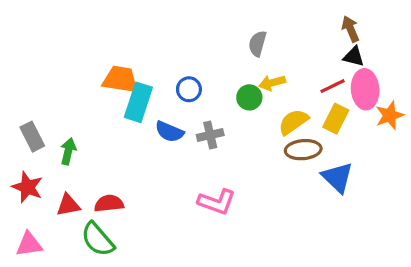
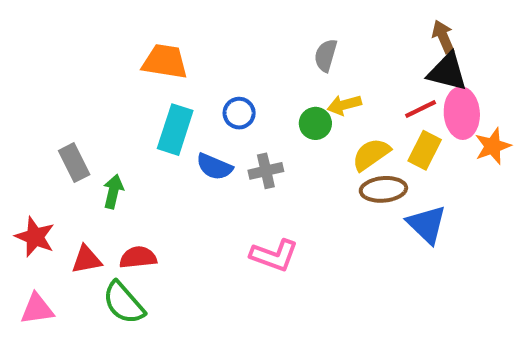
black triangle: (354, 57) -> (447, 72), size x1.5
orange trapezoid: (120, 79) -> (165, 62), moved
gray rectangle: (32, 137) -> (74, 163), moved
green arrow: (68, 151) -> (113, 191), moved

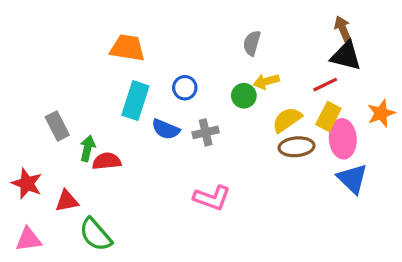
pink ellipse: (462, 113) -> (343, 139), moved
blue triangle: (427, 224) -> (352, 179), moved
red semicircle: (138, 257) -> (107, 161), moved

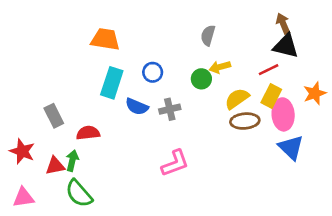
gray rectangle: (57, 126) -> (54, 116), moved
green arrow: (87, 148) -> (72, 161), moved
pink L-shape: (212, 198) -> (175, 163), turned -40

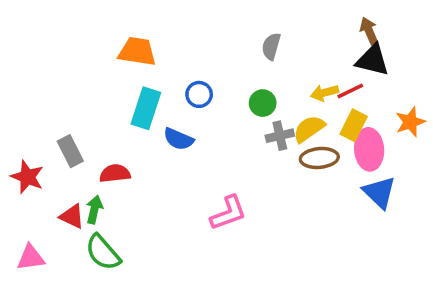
yellow arrow: (220, 67) -> (324, 93), moved
gray cross: (170, 109) -> (280, 136), moved
red star: (22, 151) -> (27, 177), moved
red triangle: (55, 166) -> (72, 216), turned 36

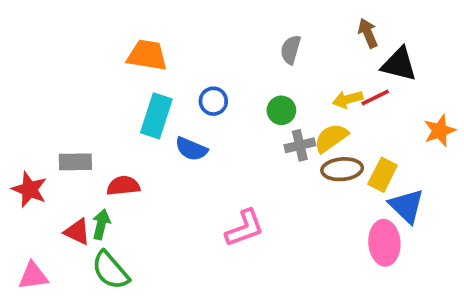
brown arrow: (369, 31) -> (368, 33), moved
yellow rectangle: (354, 125) -> (383, 175), moved
pink ellipse: (369, 149) -> (384, 243), moved
gray rectangle: (70, 151) -> (75, 162), turned -64

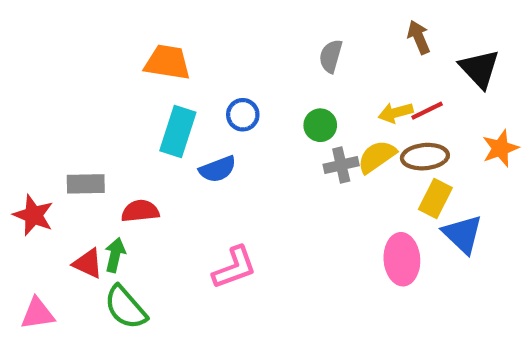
black triangle: (399, 64) -> (479, 69), moved, turned 33
blue semicircle: (191, 149) -> (218, 169), turned -44
brown ellipse: (342, 169) -> (425, 157), moved
pink L-shape: (245, 228) -> (234, 268), moved
pink ellipse: (384, 243) -> (402, 259), moved

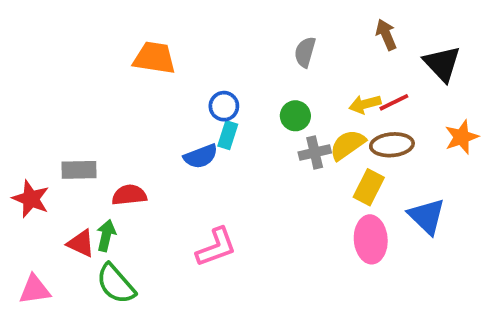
cyan rectangle: (178, 131) -> (228, 135), moved, size x0.6
yellow rectangle: (435, 198) -> (369, 187), moved

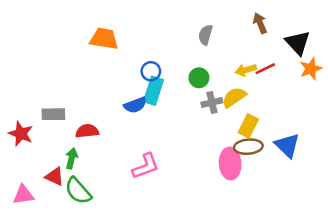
cyan rectangle: (228, 135) -> (153, 91), size x1.5
orange star: (461, 137) -> (311, 69), moved
brown ellipse: (392, 145) -> (248, 147), moved
pink ellipse: (371, 239) -> (230, 164), moved
red triangle: (81, 243) -> (55, 177), moved

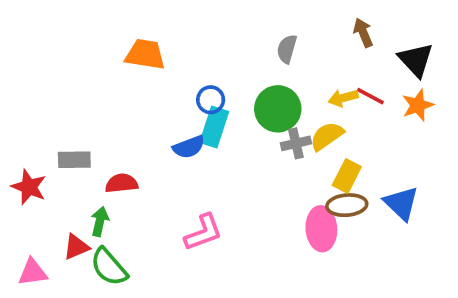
red line: (265, 69) -> (370, 96), turned 54
orange star: (311, 69) -> (418, 105), moved
green circle: (199, 78) -> (278, 109), size x1.6
red triangle: (55, 177) -> (76, 247), turned -48

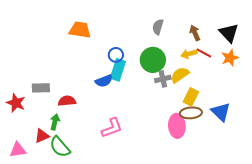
brown arrow: (363, 33) -> (195, 33), moved

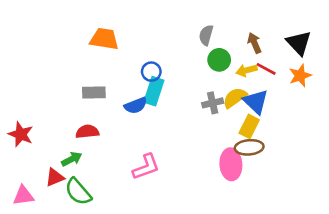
green circle: (153, 60) -> (219, 60), moved, size x0.7
gray rectangle: (41, 88) -> (94, 92), moved
blue triangle: (221, 112) -> (256, 102), moved
green arrow: (55, 122) -> (72, 159), turned 49

